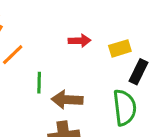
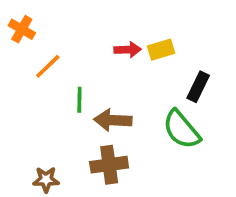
yellow rectangle: (120, 48) -> (161, 50), moved
green semicircle: (125, 107) -> (181, 129), turned 147

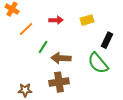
red arrow: (128, 50) -> (56, 20), moved
green line: (79, 100) -> (43, 47), turned 32

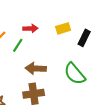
black rectangle: (107, 40) -> (84, 38), moved
green line: (43, 47) -> (18, 45), moved

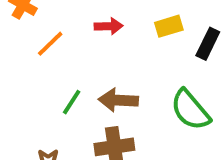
green line: (18, 45) -> (72, 102), moved

